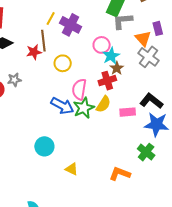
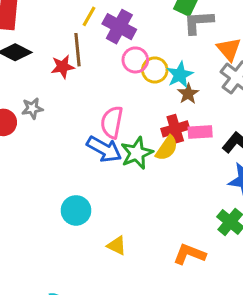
pink circle: (102, 45) -> (135, 60), moved
yellow circle: (63, 63) -> (155, 70), moved
red cross: (107, 81) -> (175, 129), moved
pink semicircle: (79, 89) -> (112, 122), moved
pink rectangle: (128, 112) -> (200, 132), moved

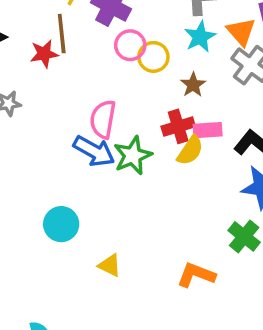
cyan star: (180, 75) -> (200, 37), moved
yellow semicircle: (167, 148) -> (190, 150), moved

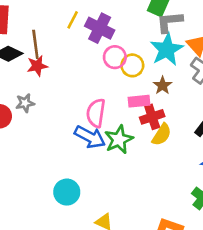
brown line: (62, 34) -> (35, 44), moved
cyan star: (200, 37) -> (167, 49), size x1.4
red star: (44, 54) -> (37, 66), moved
pink rectangle: (208, 130) -> (139, 101), moved

